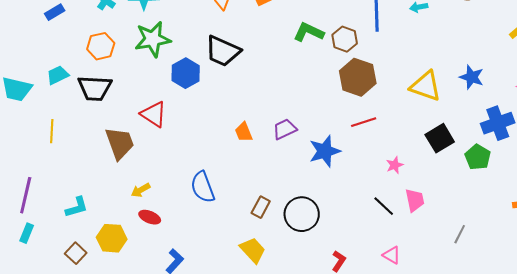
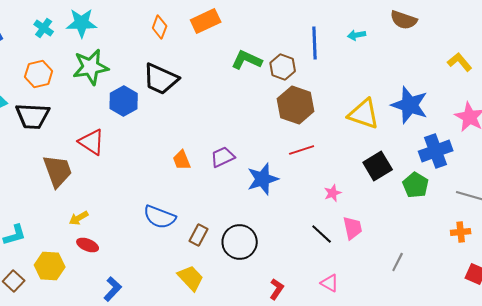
blue star: (472, 77) -> (410, 105), size x1.5
blue semicircle: (203, 187) -> (160, 217), moved, turned -48

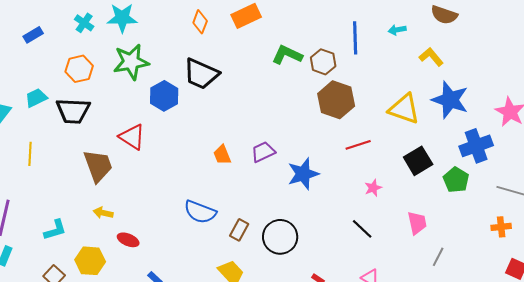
yellow L-shape: (460, 62) -> (431, 57), moved
red line: (302, 150) -> (358, 145), moved
yellow arrow: (79, 218) -> (103, 213), moved, turned 42
pink trapezoid: (353, 228) -> (417, 223), moved

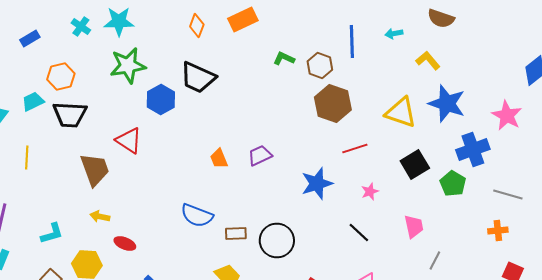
green L-shape: (287, 55) -> (284, 58), size x0.7
orange hexagon: (79, 69) -> (61, 76), moved
blue star: (303, 174) -> (317, 184), moved
brown rectangle: (239, 230) -> (236, 234), turned 60

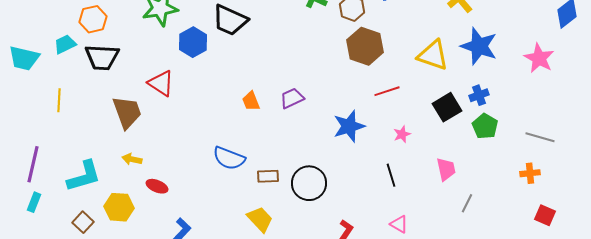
blue cross: (473, 150) -> (479, 95), moved, size x0.6
black line: (359, 232) -> (391, 175), turned 30
cyan L-shape: (52, 234) -> (84, 176), size x1.5

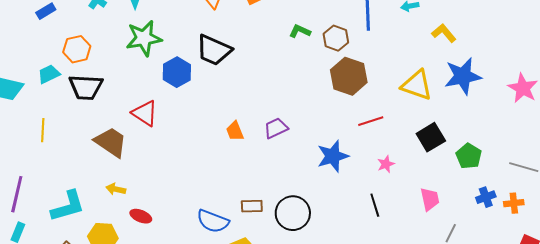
blue star: (479, 46) -> (463, 76), turned -30
blue cross: (479, 95) -> (486, 197), moved
brown trapezoid: (127, 112) -> (111, 142), turned -36
blue semicircle: (229, 158) -> (213, 221), moved

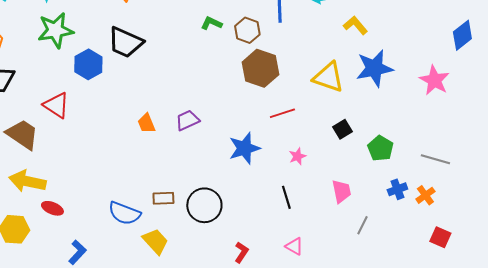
black square: (431, 137) -> (342, 129), size x0.7
yellow arrow: (116, 189) -> (27, 181), size x1.8
orange cross: (514, 203) -> (425, 195), turned -30

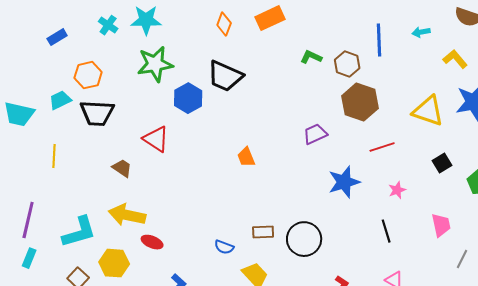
purple trapezoid: (187, 120) -> (315, 134), moved
brown trapezoid: (22, 134) -> (122, 168), size x0.6
blue semicircle: (124, 213) -> (224, 247), size x0.6

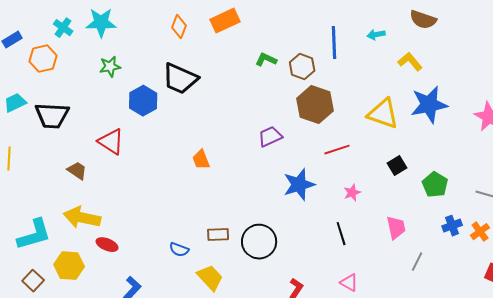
green star: (155, 64) -> (110, 67), size x0.6
orange hexagon: (88, 75) -> (43, 59), moved

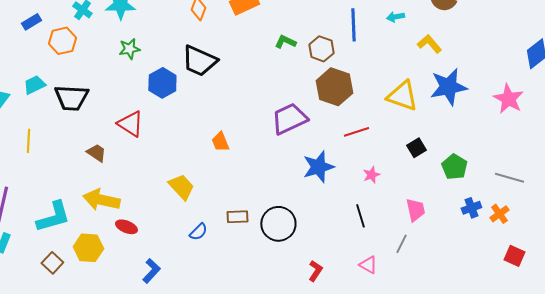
purple trapezoid: (270, 137) -> (289, 119), size x1.5
blue semicircle: (179, 250) -> (198, 232), turned -66
gray line: (417, 262) -> (401, 244), moved
yellow trapezoid: (210, 278) -> (181, 187), moved

